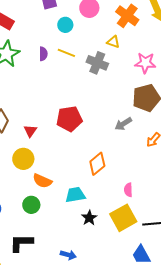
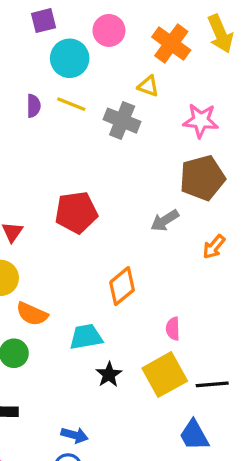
cyan circle: (65, 25) -> (70, 58), size x1.5

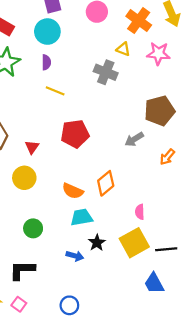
cyan circle: (70, 58) -> (47, 32), moved
yellow line: (71, 104) -> (55, 91), moved
pink star: (201, 121) -> (158, 54), moved
orange semicircle: (32, 314) -> (73, 191), moved
blue arrow: (75, 435) -> (75, 256), moved

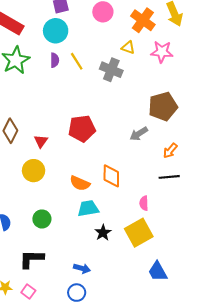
yellow line: (55, 91) -> (77, 61), moved, turned 36
orange diamond: (106, 183) -> (111, 176), turned -50
black line: (166, 249) -> (169, 177), moved
blue arrow: (75, 256) -> (82, 268), moved

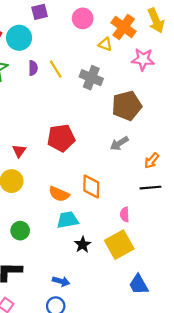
cyan circle: (56, 31) -> (19, 38), moved
yellow triangle: (128, 48) -> (105, 44), moved
brown pentagon: (163, 106) -> (127, 106), moved

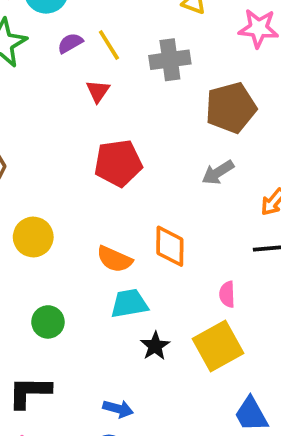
purple semicircle: (33, 68) -> (70, 43), turned -120
gray cross: (91, 78) -> (170, 60), turned -30
red triangle: (19, 151) -> (98, 91), moved

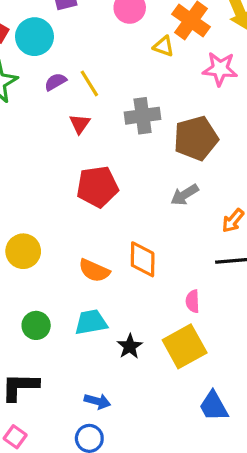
gray cross: (170, 60) -> (143, 116), moved
cyan trapezoid: (129, 303) -> (91, 322), moved

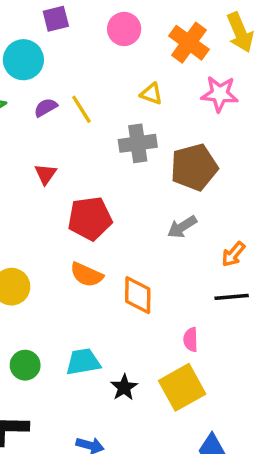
yellow triangle: (164, 46) -> (151, 94), moved
red triangle: (80, 124) -> (46, 174), moved
orange semicircle: (94, 271) -> (87, 275), moved

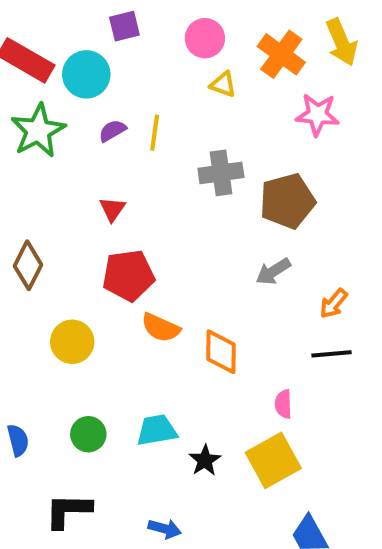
yellow triangle: (151, 94) -> (223, 84), moved
yellow line: (81, 109) -> (155, 133), turned 40
red pentagon: (90, 218) -> (129, 275), moved

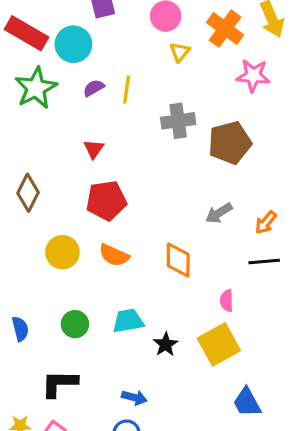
yellow triangle: (223, 84) -> (180, 52), turned 50
gray arrow: (273, 271) -> (219, 213), moved
orange semicircle: (161, 328) -> (114, 255), moved

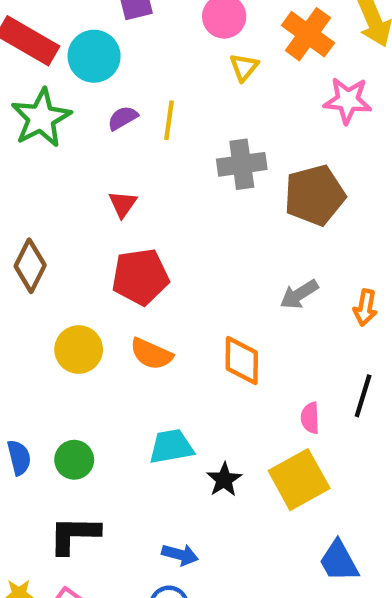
orange arrow: (266, 222) -> (365, 308), turned -30
black line: (264, 262) -> (363, 396), moved, turned -68
green circle: (75, 324) -> (74, 460), moved

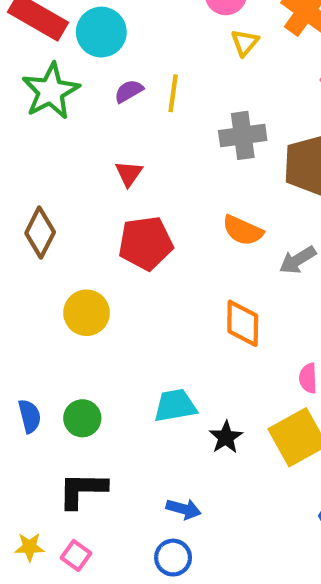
orange semicircle: (151, 354) -> (243, 230), moved

